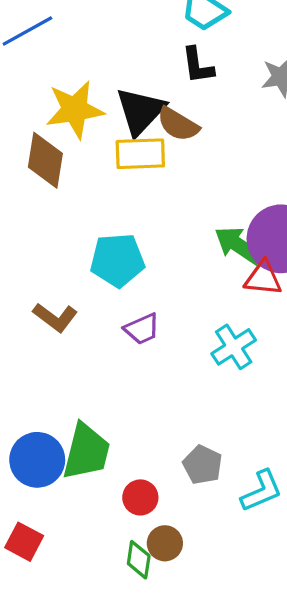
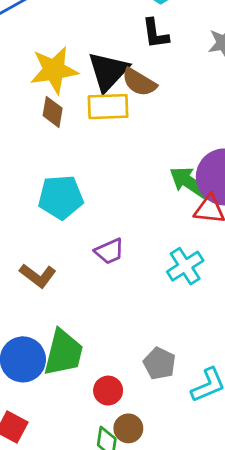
brown diamond: (45, 160) -> (53, 112), moved, size x0.7
cyan pentagon: (117, 260) -> (61, 197), moved
brown L-shape: (55, 317) -> (38, 276), moved

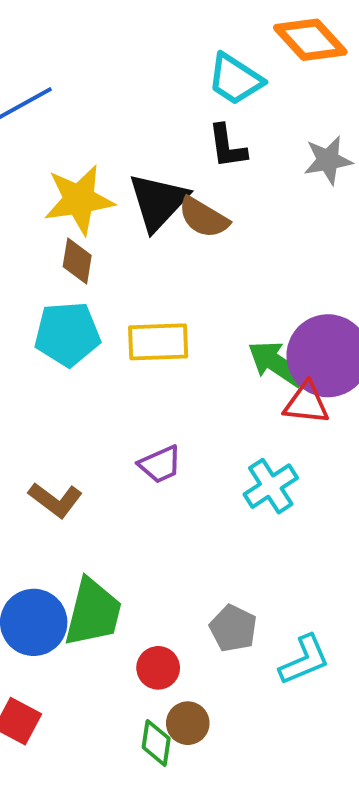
yellow rectangle: (108, 107) -> (158, 342), moved
cyan pentagon: (61, 197) -> (67, 334), moved

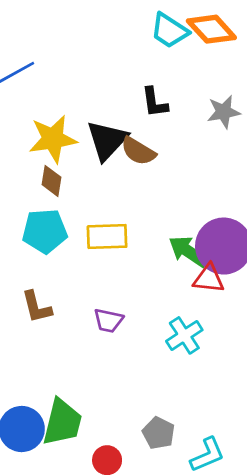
cyan trapezoid: (235, 79) -> (169, 31), moved
purple trapezoid: (160, 464) -> (108, 321), turned 36
brown L-shape: (55, 500) -> (37, 307), moved, turned 39

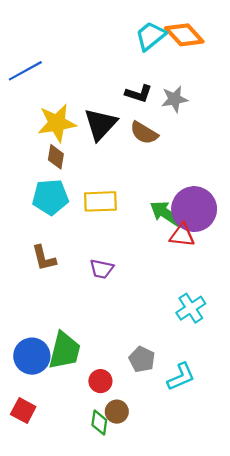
cyan trapezoid: (169, 31) -> (151, 36), turned 108
black L-shape: (154, 102) -> (139, 94), turned -64
gray star: (224, 112) -> (174, 99), moved
brown semicircle: (138, 151) -> (144, 133), moved
cyan cross: (184, 335) -> (191, 308), moved

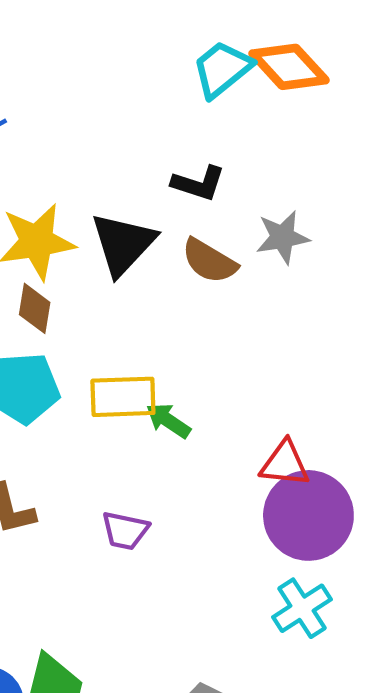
gray star: (174, 99) -> (283, 237), moved
purple circle: (194, 209) -> (308, 515), moved
green arrow: (166, 213) -> (168, 421), moved, size x0.7

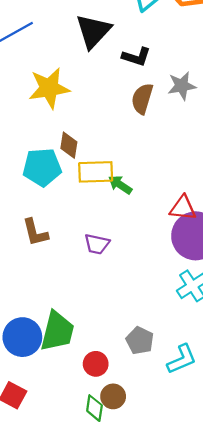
black triangle: (123, 244) -> (93, 31), moved
brown semicircle: (209, 261) -> (142, 99), turned 76
brown diamond: (35, 308) -> (69, 145), moved

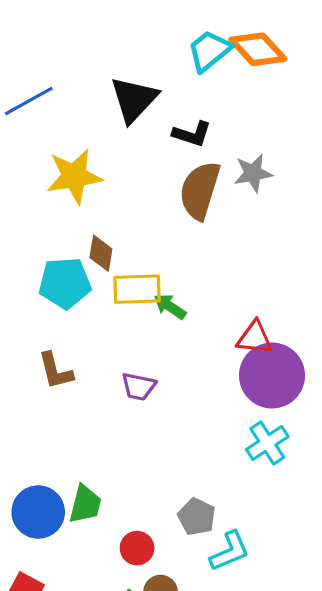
brown semicircle: (142, 99) -> (200, 190), size x1.4
green trapezoid: (57, 331) -> (85, 504), size x0.7
cyan L-shape: (182, 359) -> (230, 551), moved

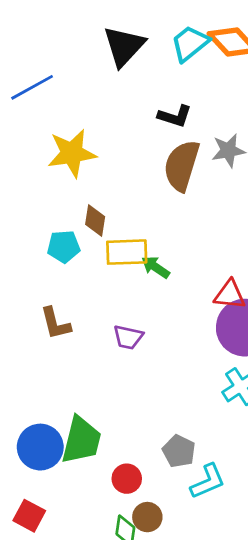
black triangle: (134, 99) -> (124, 46), moved
cyan pentagon: (65, 283) -> (64, 247), size x0.7
green trapezoid: (85, 504) -> (81, 440), size x1.4

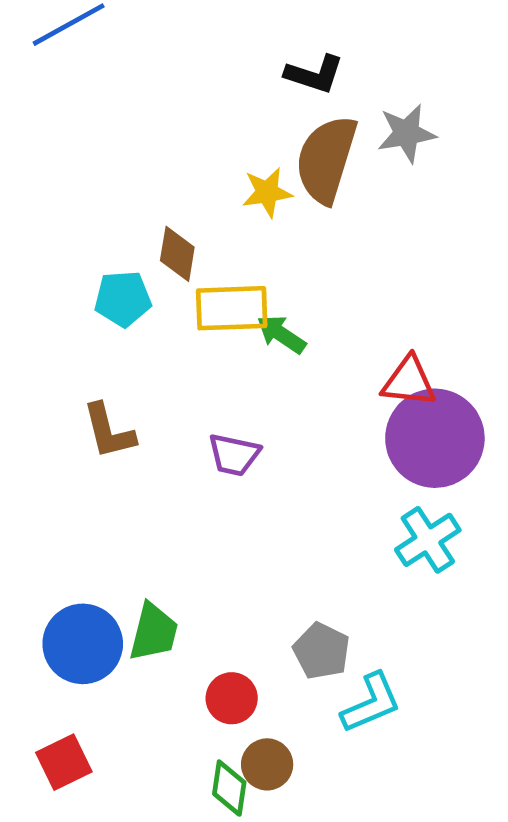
yellow star: (72, 153) -> (267, 192), moved, size x0.6
green trapezoid: (81, 440) -> (154, 632), size x0.7
red square: (29, 516) -> (64, 762), turned 36

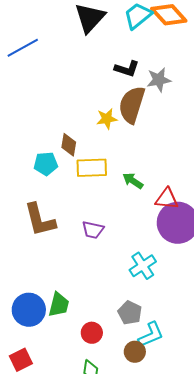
gray star: (407, 133) -> (159, 80), moved
green arrow: (281, 334) -> (133, 181), moved
brown L-shape: (109, 431) -> (40, 220), size x1.4
cyan cross: (428, 540) -> (143, 266), moved
brown circle: (267, 764) -> (135, 352), moved

